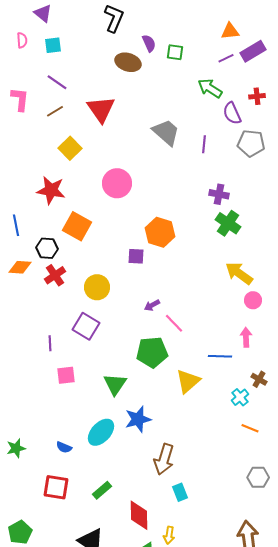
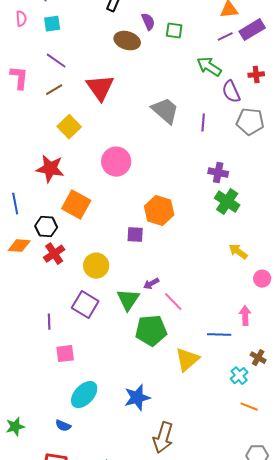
yellow arrow: (239, 273) -> (238, 252), size x0.7
pink circle: (253, 300) -> (262, 279), moved
green triangle: (115, 384) -> (128, 300), moved
cyan ellipse: (101, 432) -> (84, 395), moved

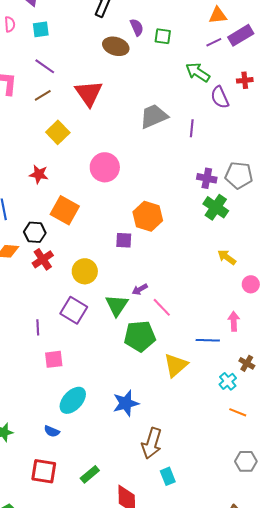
gray trapezoid: (165, 111) -> (154, 116), turned -64
gray pentagon: (250, 122) -> (239, 175), moved
red star: (50, 169) -> (39, 174), size x0.7

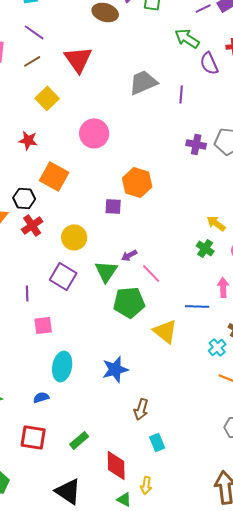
green cross: (216, 207) -> (205, 248), moved, size x0.7
yellow triangle: (176, 365) -> (165, 331), turned -40
cyan ellipse: (73, 400) -> (62, 366), turned -32
blue semicircle: (52, 431) -> (41, 397), turned 140
brown arrow: (152, 443) -> (141, 409), size x0.7

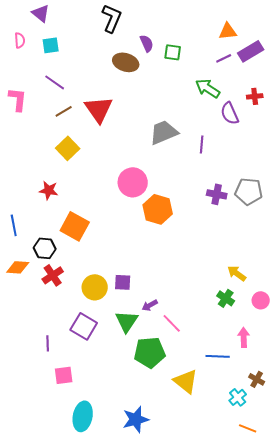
brown line: (32, 61) -> (64, 111), moved
pink circle: (94, 133) -> (133, 182), moved
orange hexagon: (137, 182) -> (158, 209), moved
purple square: (113, 206) -> (123, 282), moved

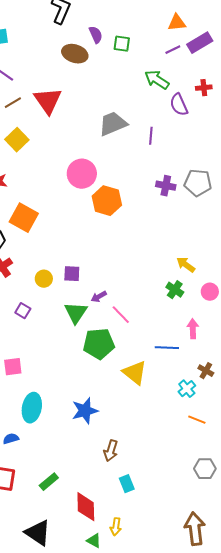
yellow circle: (95, 287) -> (44, 279), size x0.7
purple square: (84, 326) -> (23, 311), moved, size x0.6

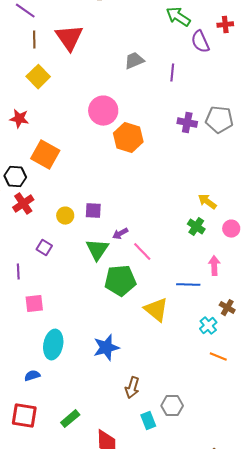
brown line: (13, 103) -> (34, 40), turned -60
gray trapezoid: (113, 124) -> (134, 61), size x0.7
gray hexagon: (205, 469) -> (172, 406), moved

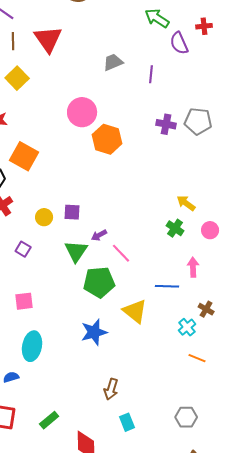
pink square: (34, 304) -> (24, 301), moved
blue star: (106, 348) -> (94, 332), moved
gray hexagon: (172, 406) -> (186, 417), moved

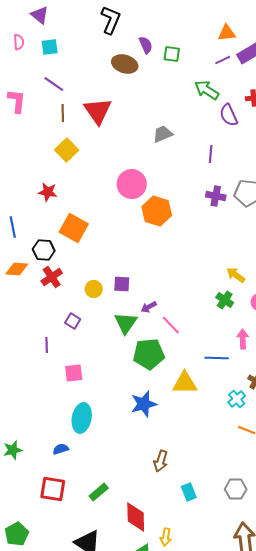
purple line: (151, 74) -> (211, 154), moved
yellow triangle: (135, 311) -> (185, 383), turned -40
cyan rectangle: (127, 422) -> (189, 492), moved

